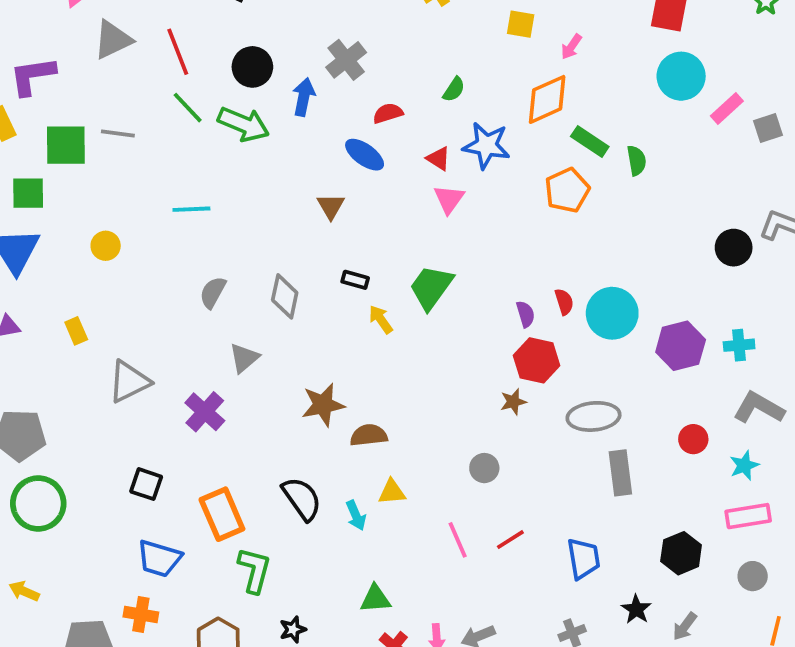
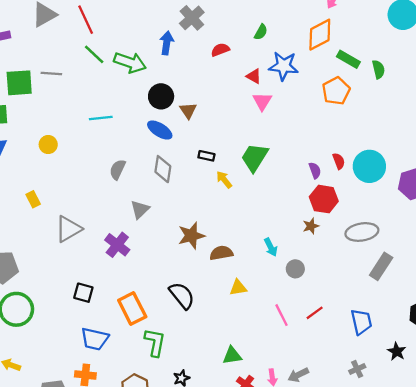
black circle: (252, 67) -> (161, 96), moved
blue ellipse: (365, 155) -> (160, 130), moved
gray rectangle: (620, 473) -> (381, 266), turned 44
cyan arrow: (356, 515) -> (271, 247), moved

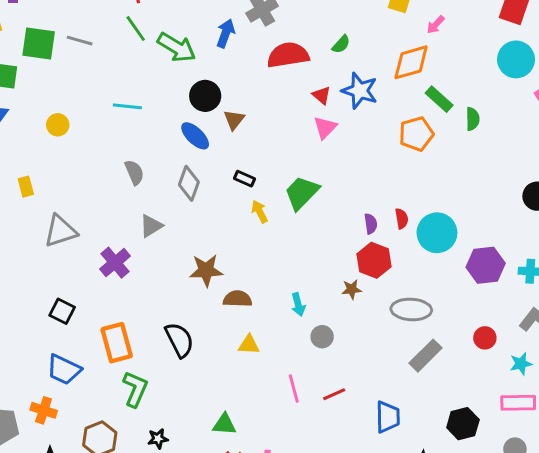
red semicircle: (220, 50) -> (288, 55), size x1.8
gray semicircle: (117, 169) -> (134, 172), turned 120

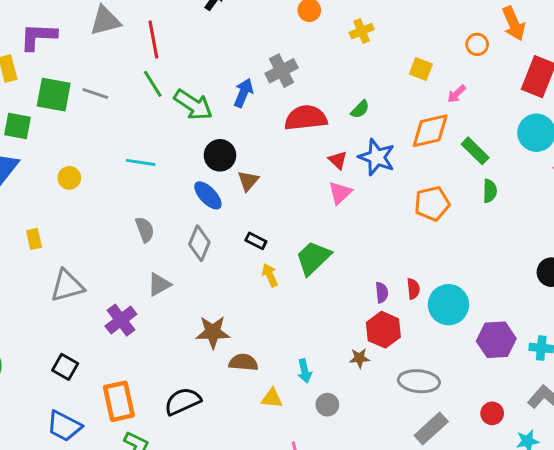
green rectangle: (439, 99) -> (475, 151), moved
black semicircle: (179, 340) -> (183, 401), turned -90
yellow triangle: (249, 345) -> (272, 398), moved

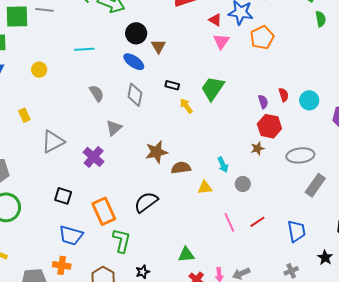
orange pentagon: (432, 204) -> (262, 38), moved
cyan circle: (448, 305) -> (309, 100), size x0.7

